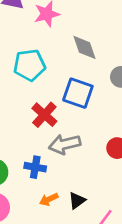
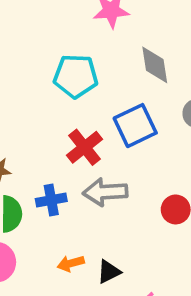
blue square: (78, 93) -> (135, 126), turned 36
blue cross: (35, 167) -> (51, 200), moved, turned -30

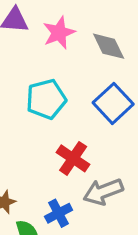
gray diamond: (155, 65) -> (109, 46), moved
blue square: (135, 126) -> (113, 103), moved

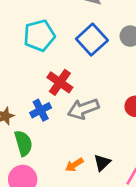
blue cross: (59, 213) -> (41, 110), moved

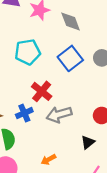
black triangle: (102, 163) -> (88, 142), moved

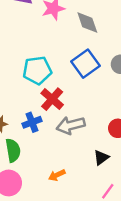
cyan pentagon: (28, 52) -> (37, 70), moved

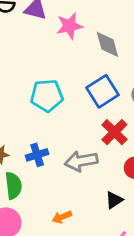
red cross: (52, 99) -> (114, 132), moved

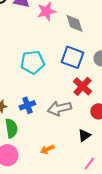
blue square: (102, 91) -> (73, 57), turned -35

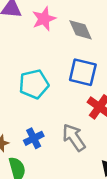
gray arrow: (59, 108) -> (74, 137), turned 75

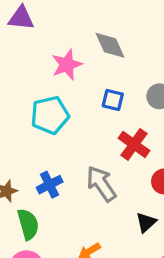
pink star: (44, 19) -> (67, 65), moved
blue square: (83, 72) -> (113, 100), size x0.6

